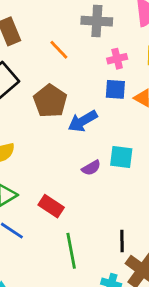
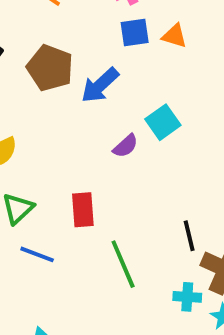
cyan square: (121, 157) -> (163, 122), turned -30
red rectangle: (51, 206) -> (83, 210), turned 65

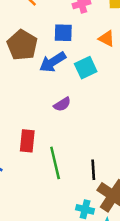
blue square: (135, 33) -> (63, 33), moved
cyan square: (163, 122) -> (86, 68), moved
green line: (123, 264) -> (55, 163), moved

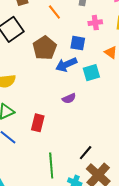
green line: (55, 163) -> (51, 165), moved
black line: (93, 170) -> (86, 153), turned 35

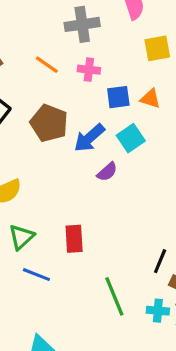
pink cross: (95, 23) -> (89, 70), moved, turned 32
blue square: (78, 43) -> (118, 97), moved
purple semicircle: (69, 98) -> (107, 172), moved

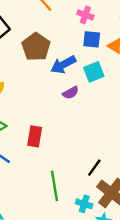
pink cross: (89, 70) -> (85, 15), moved

